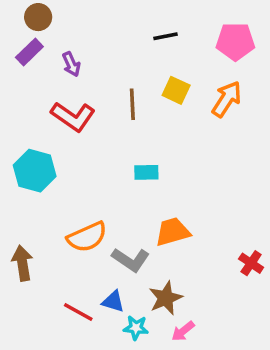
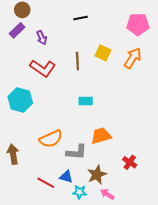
black line: (166, 36) -> (81, 18), moved
gray L-shape: (131, 260) -> (76, 152), turned -30
red cross: (251, 263) -> (130, 162), moved
pink arrow: (183, 331) -> (107, 194), turned 72

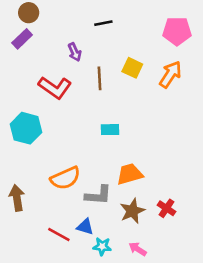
purple arrow: (42, 38) -> (75, 52), moved
brown star: (97, 175) -> (132, 211), moved

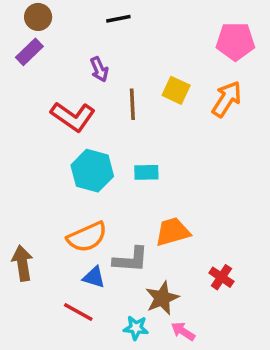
black line: (103, 23) -> (118, 19), moved
cyan hexagon: (26, 128) -> (92, 171), moved
brown star: (132, 211) -> (162, 298), moved
blue triangle: (85, 227) -> (94, 277), moved

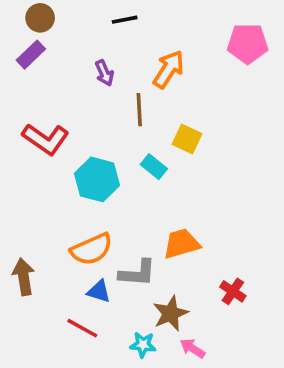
yellow square: (176, 90) -> (187, 139), moved
orange arrow: (227, 99) -> (169, 69), moved
red L-shape: (73, 116) -> (46, 139), moved
cyan rectangle: (146, 172) -> (154, 167), moved, turned 40

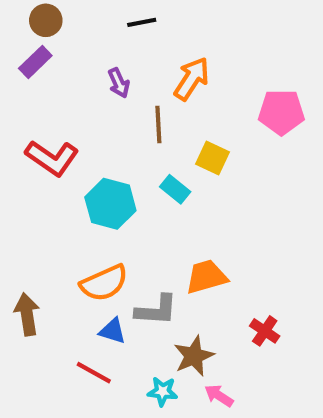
pink pentagon: (248, 44) -> (281, 112), moved

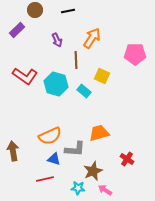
brown circle: (46, 20) -> (35, 10), moved
cyan hexagon: (110, 204) -> (56, 84), moved
red line: (94, 373) -> (45, 179), turned -42

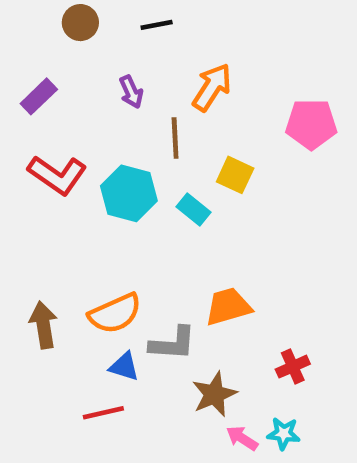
purple rectangle: (17, 30) -> (39, 96), moved
brown arrow: (13, 151) -> (43, 325), moved
red cross: (127, 159) -> (293, 367), turned 32
cyan star: (78, 188) -> (284, 434), moved

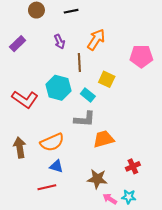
red L-shape: (57, 175) -> (25, 99), moved
gray L-shape: (173, 343) -> (85, 119), moved
brown star: (214, 394) -> (97, 179), turned 30

